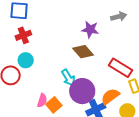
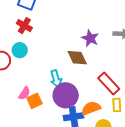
red cross: (23, 35) -> (24, 26), turned 35

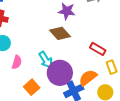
red rectangle: (109, 84) -> (98, 49), size x0.7
pink semicircle: (24, 93) -> (17, 62), moved

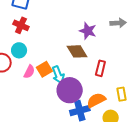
red rectangle: (98, 49) -> (100, 68), moved, turned 63
orange square: (32, 87) -> (44, 69), moved

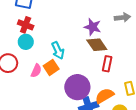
cyan circle: (19, 50) -> (26, 42), moved
brown diamond: (77, 51) -> (97, 45), moved
cyan arrow: (58, 75) -> (58, 50), moved

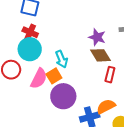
cyan circle: (26, 42) -> (30, 49), size x1.5
pink semicircle: (36, 71) -> (39, 78), size x1.5
purple circle: (77, 87) -> (63, 96), moved

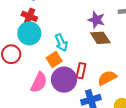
red rectangle: (110, 75) -> (81, 71), moved
pink semicircle: (39, 78) -> (39, 82), moved
orange semicircle: (106, 107) -> (107, 78), moved

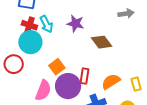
purple star: (96, 20) -> (75, 24), moved
cyan arrow: (61, 43) -> (46, 24), moved

